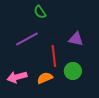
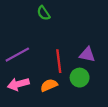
purple line: (27, 39) -> (17, 55), moved
purple triangle: (76, 39) -> (87, 55), moved

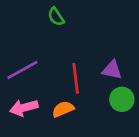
green circle: (80, 78) -> (122, 99), moved

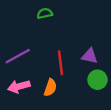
green semicircle: (56, 17) -> (45, 13), turned 112
orange semicircle: (63, 109) -> (50, 88), turned 132

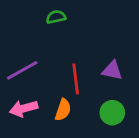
green circle: (97, 80) -> (112, 113), moved

